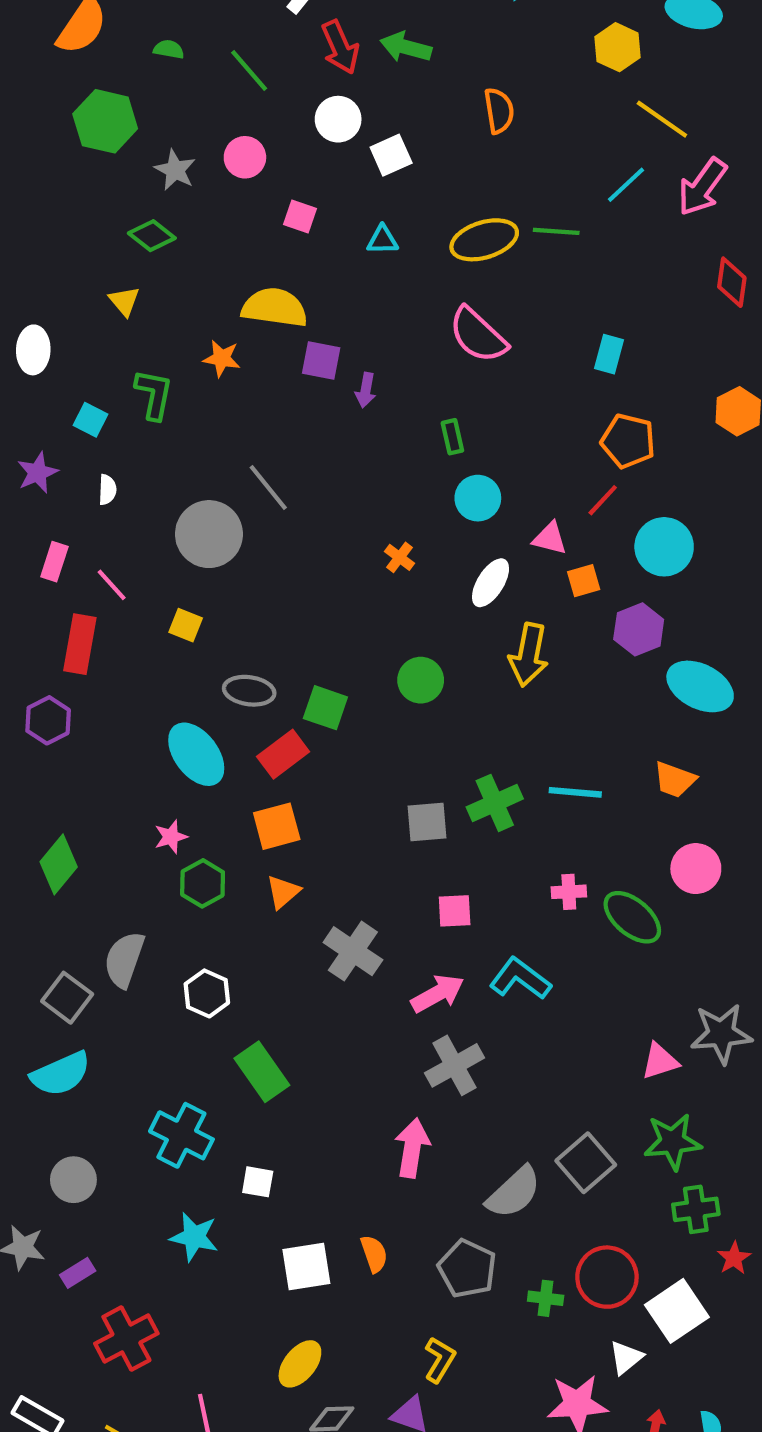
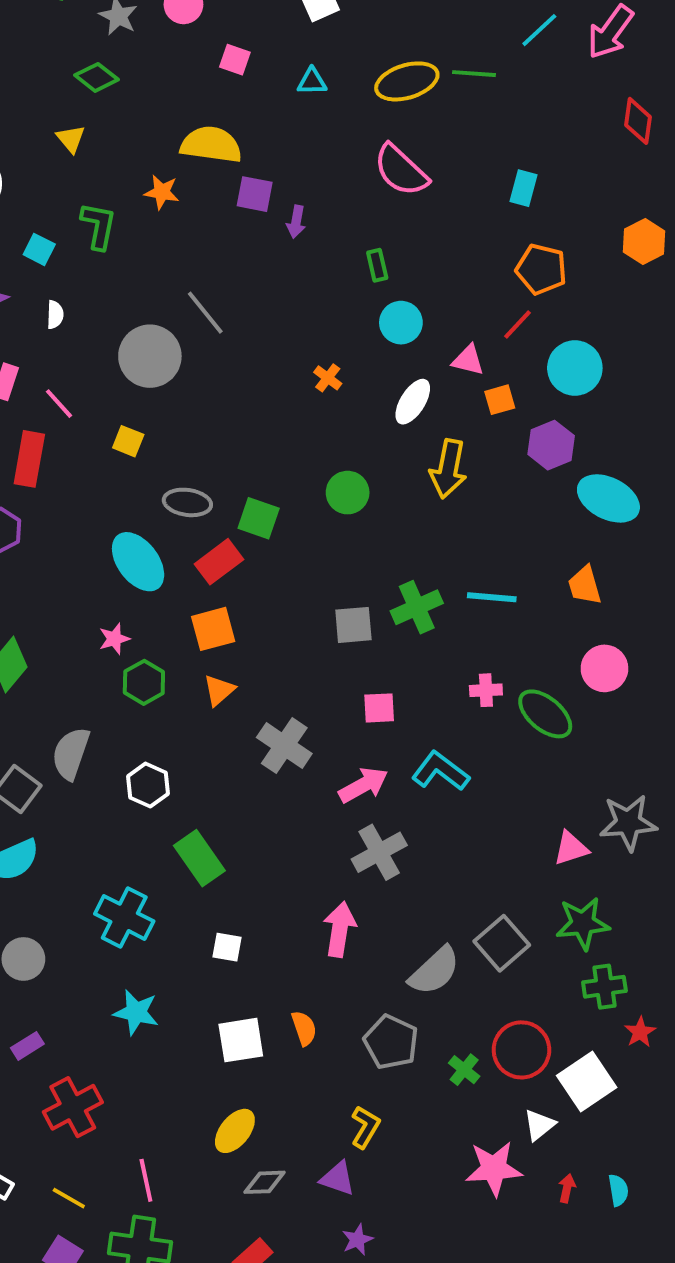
orange trapezoid: (675, 780) -> (585, 585), turned 54
white square: (258, 1182) -> (227, 947), moved
green cross: (546, 1298) -> (464, 1070), turned 32

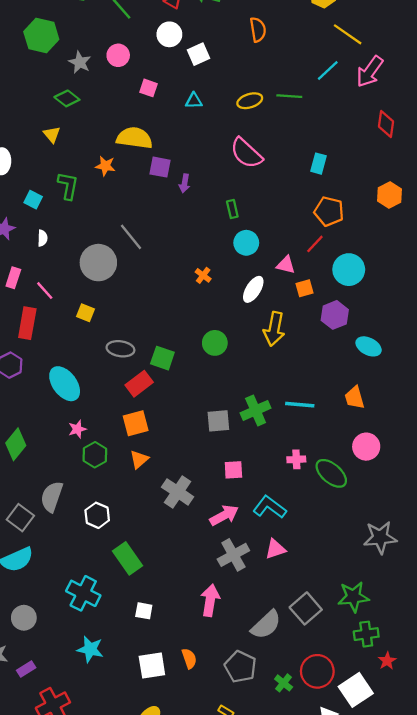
yellow ellipse: (407, 81) -> (250, 101), size x0.7
cyan ellipse: (608, 498) -> (369, 346), size x0.7
cyan ellipse: (138, 562) -> (65, 384), moved
pink triangle: (571, 848) -> (275, 549), moved

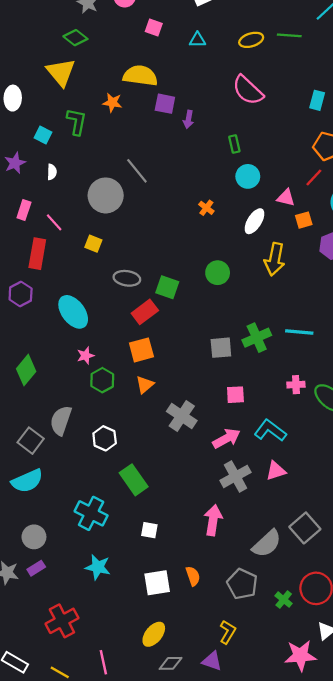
yellow triangle: (52, 134) -> (61, 72), size x1.8
purple rectangle: (26, 669) -> (36, 568), moved

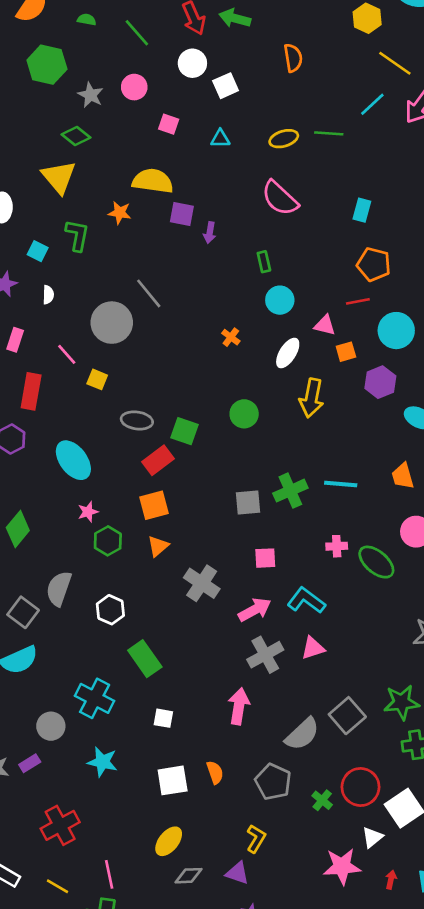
red line: (314, 178) -> (358, 301), turned 36
pink line: (54, 222) -> (67, 354), moved
gray circle: (34, 537) -> (51, 726), moved

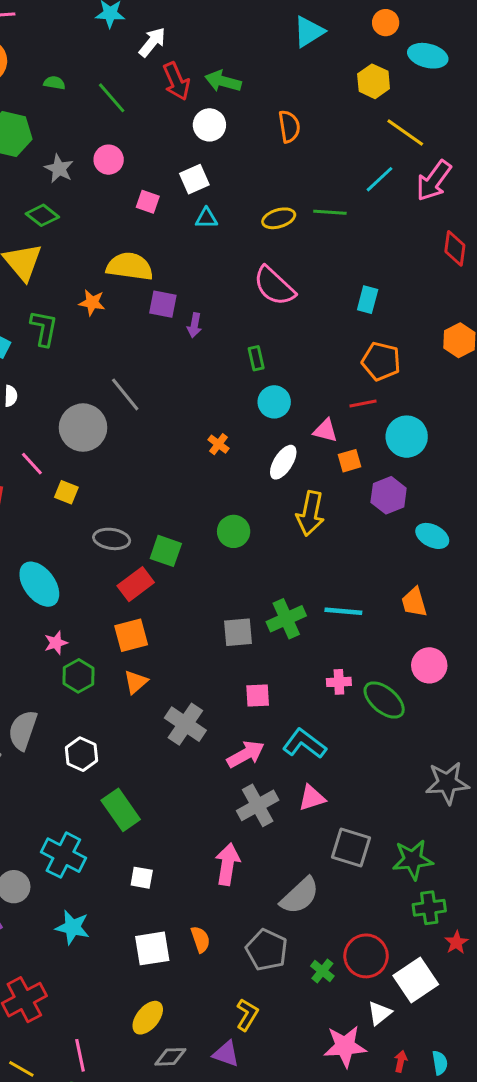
white circle: (192, 63) -> (209, 125), moved
white square: (226, 86) -> (194, 179), moved
gray square: (347, 716) -> (351, 848), moved, turned -32

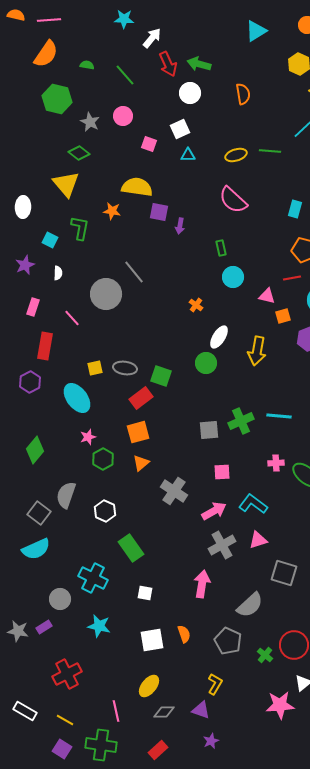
white ellipse: (283, 462) -> (219, 337), moved
yellow square: (66, 492) -> (95, 368), moved, turned -35
pink line: (80, 1055) -> (116, 711), moved

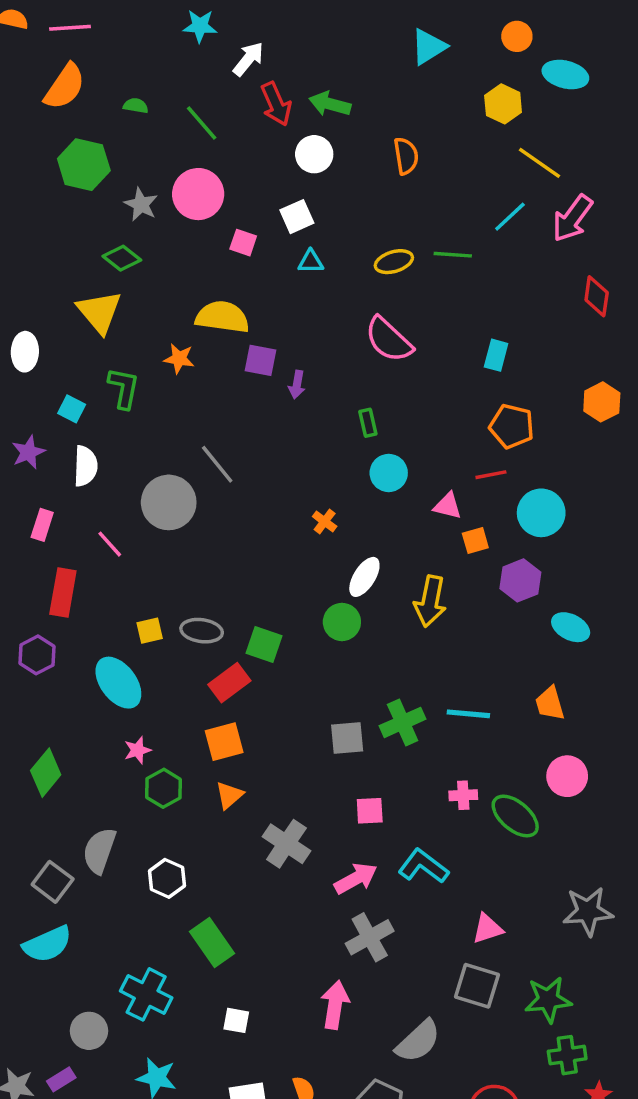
pink circle: (123, 116) -> (198, 194), size x1.5
white semicircle: (58, 273) -> (86, 466), size x1.6
pink triangle: (258, 540) -> (487, 929), moved

